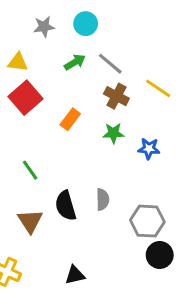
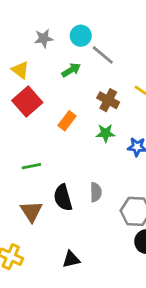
yellow triangle: (18, 62) -> (20, 70), turned 30
gray line: (110, 64) -> (103, 55), moved
green line: (30, 170) -> (31, 166), turned -66

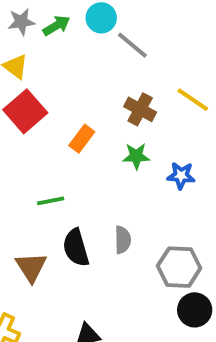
gray star: (44, 38) -> (21, 22), moved
green arrow: (71, 70) -> (56, 26), moved
green line: (31, 166) -> (51, 201), moved

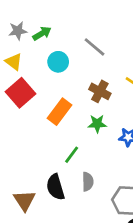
cyan circle: (101, 18) -> (58, 62), moved
orange rectangle: (82, 139) -> (59, 112), size x1.4
green line: (51, 201) -> (72, 155), moved, turned -42

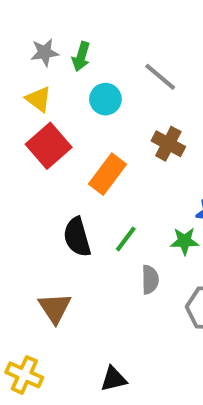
green arrow: (42, 33) -> (81, 57), turned 138
green star: (97, 124) -> (185, 241), moved
black semicircle: (55, 187) -> (77, 237), moved

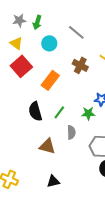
brown triangle: (55, 308) -> (47, 146), moved, turned -42

